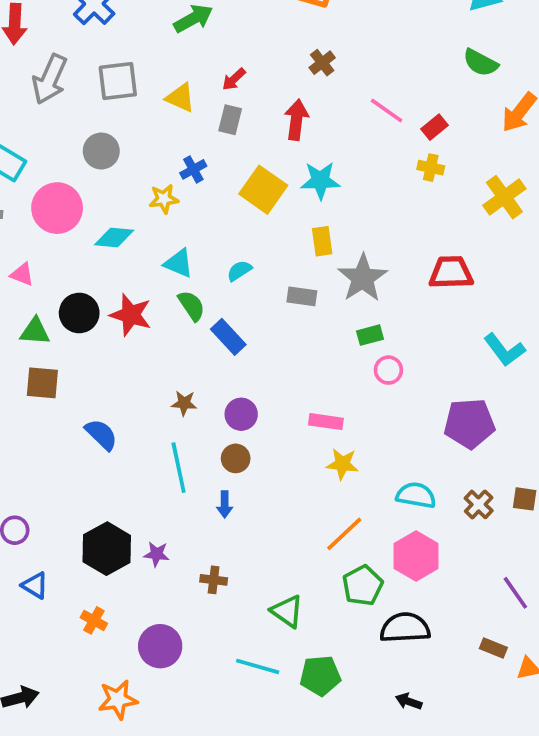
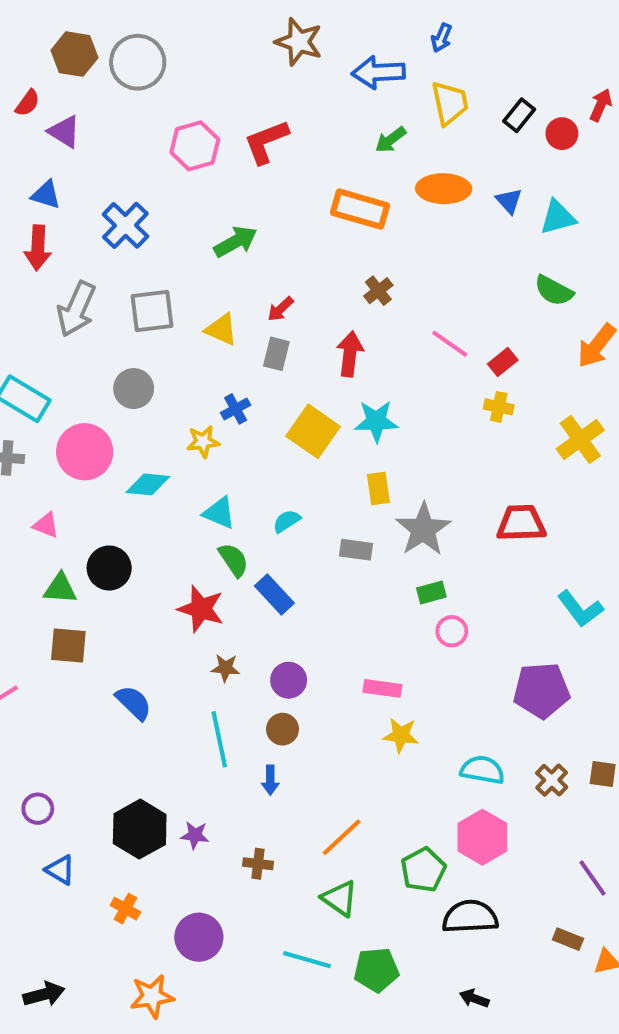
red star: (131, 315) -> (201, 609), moved
orange line: (344, 534) -> (342, 837), moved

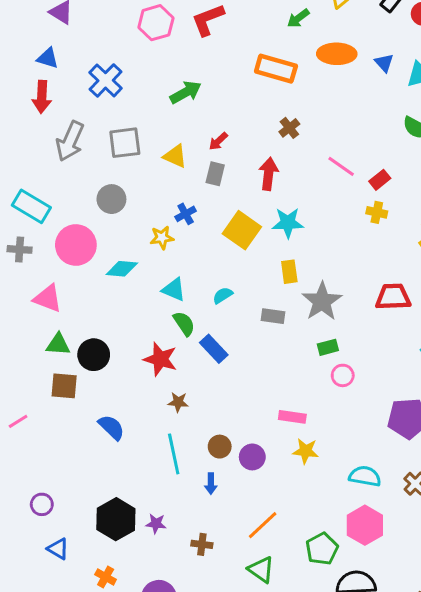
pink triangle: (46, 525) -> (48, 298), size x1.5
black circle: (109, 568) -> (94, 355), moved
purple circle: (289, 680) -> (252, 457), moved

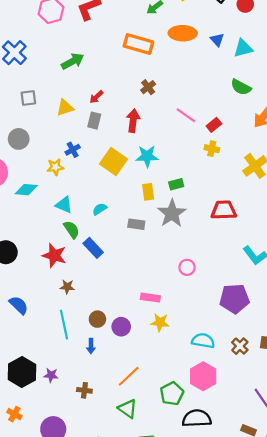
gray square: (125, 143) -> (28, 98), size x0.7
yellow triangle: (175, 156) -> (65, 108), turned -42
green rectangle: (328, 347) -> (176, 184), moved

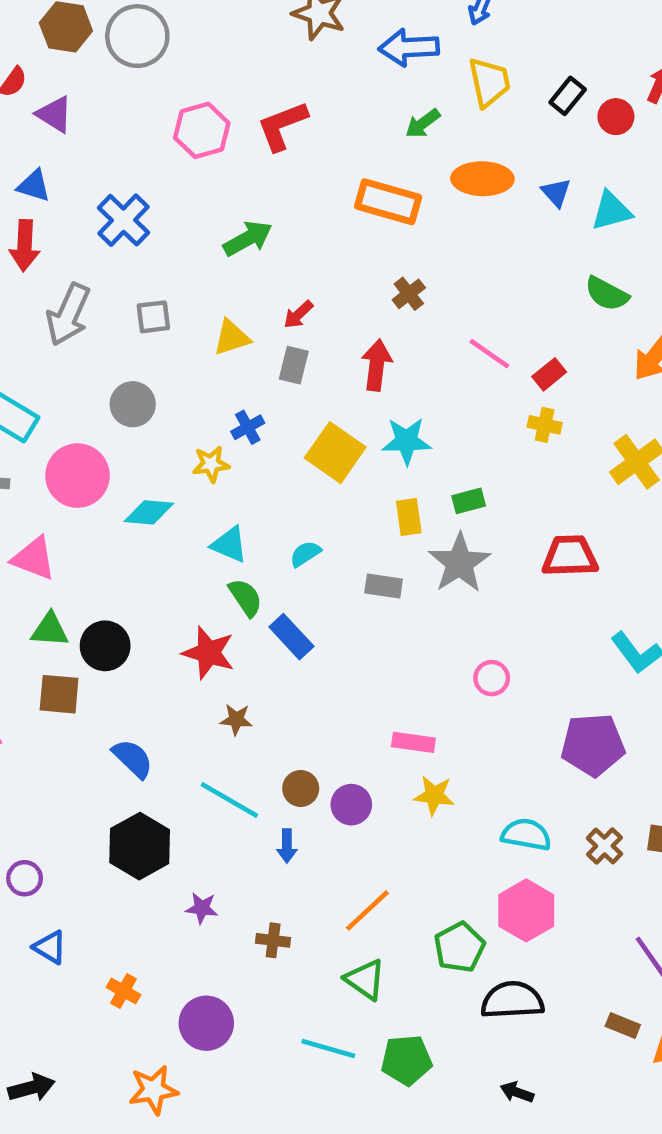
cyan line: (64, 325) -> (229, 800), turned -48
black hexagon: (22, 372) -> (140, 846), moved

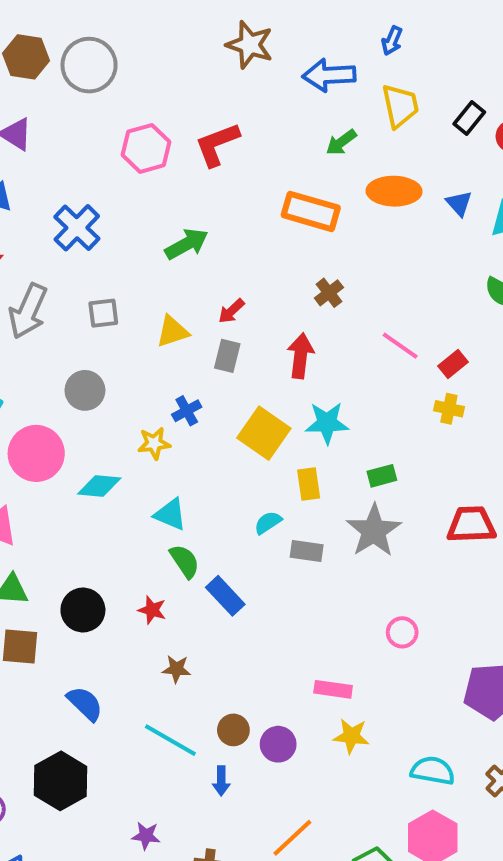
yellow rectangle: (409, 517) -> (309, 484), moved
cyan semicircle: (305, 554) -> (268, 523), moved
black circle: (105, 646) -> (83, 610), moved
red star: (209, 653) -> (152, 610), size x0.6
black hexagon: (140, 846) -> (61, 781), moved

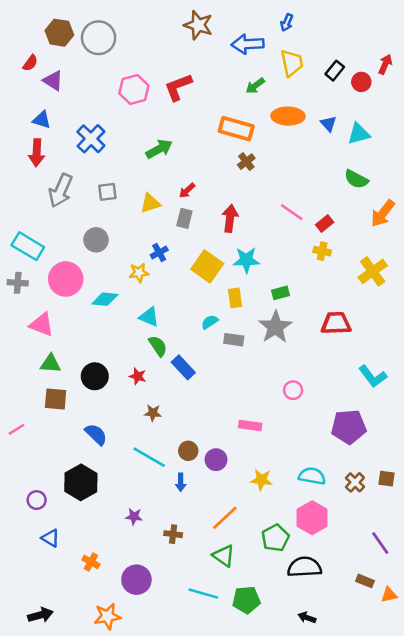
brown cross: (329, 293) -> (246, 162), moved
yellow star: (351, 736) -> (261, 480), moved

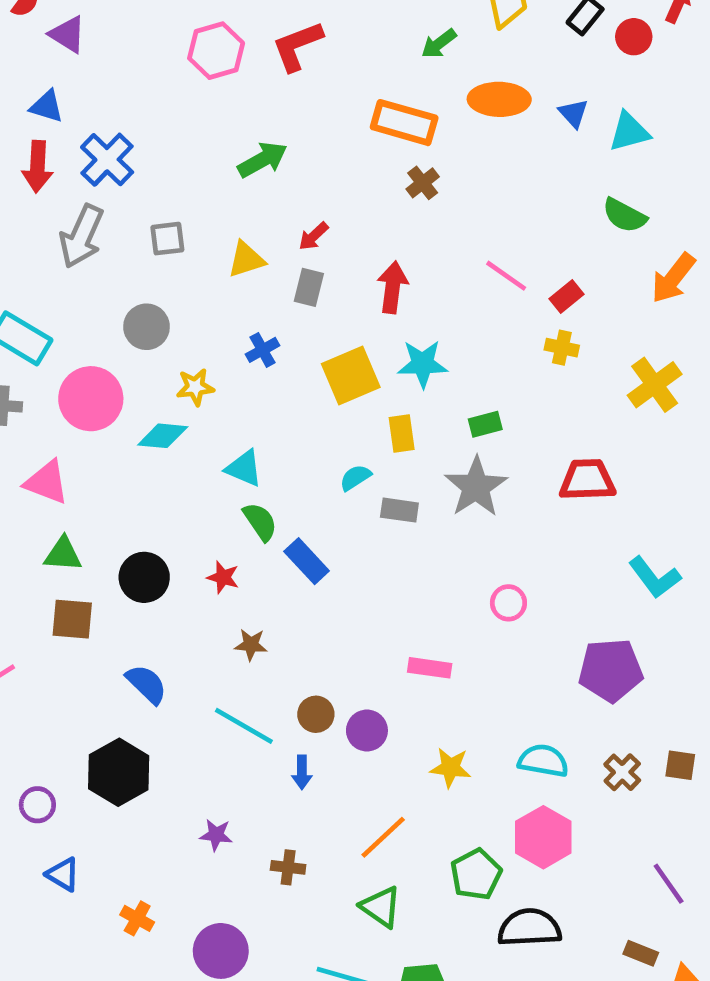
blue cross: (91, 139) -> (107, 160), moved
yellow square: (207, 266) -> (351, 375), turned 32
yellow star: (139, 273) -> (195, 387), moved

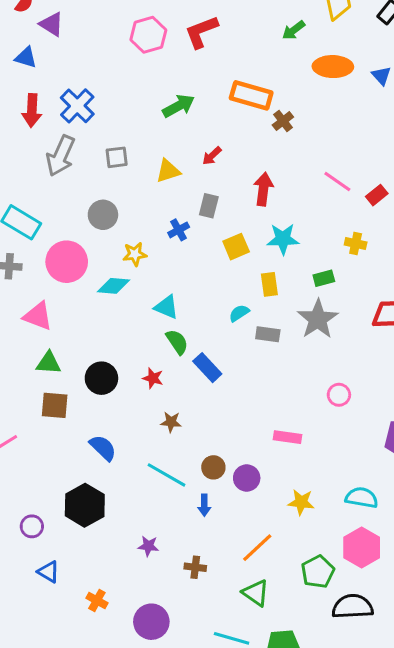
blue triangle: (47, 106) -> (26, 57), moved
orange rectangle: (404, 123) -> (251, 95), moved
gray rectangle: (309, 287) -> (209, 206), moved
yellow cross: (562, 348) -> (356, 244), moved
yellow square: (351, 375) -> (236, 247), size x0.7

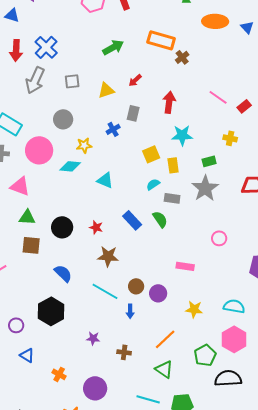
yellow square: (236, 247) -> (151, 154), moved
green semicircle: (177, 342) -> (160, 219), moved
brown star: (171, 422) -> (108, 256), size x1.5

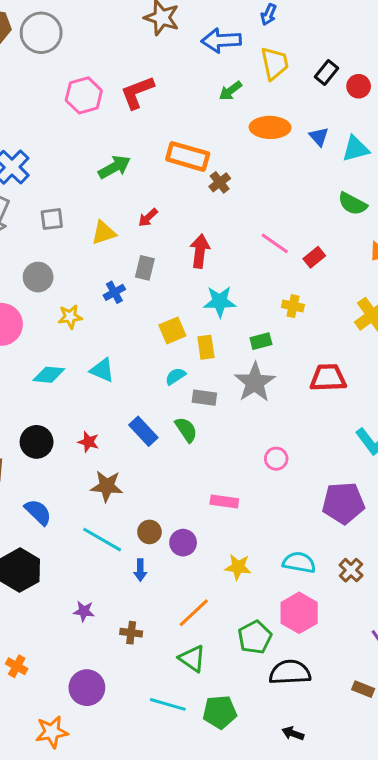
cyan diamond: (70, 166) -> (49, 375), moved
orange cross: (59, 374) -> (17, 666), moved

